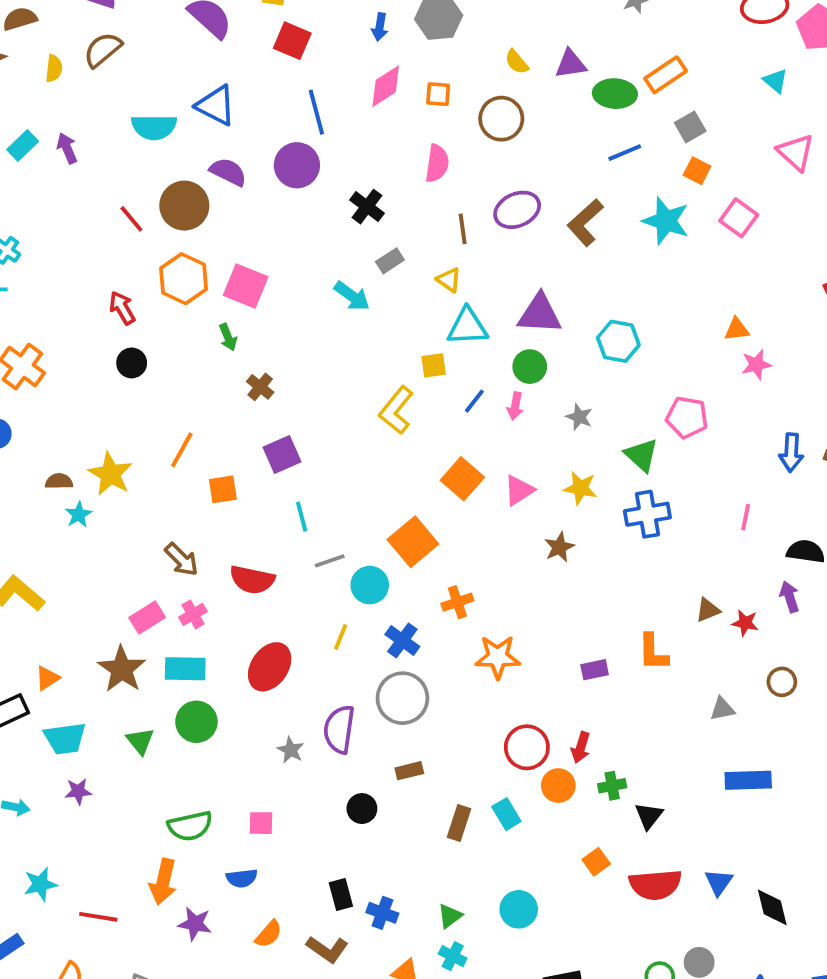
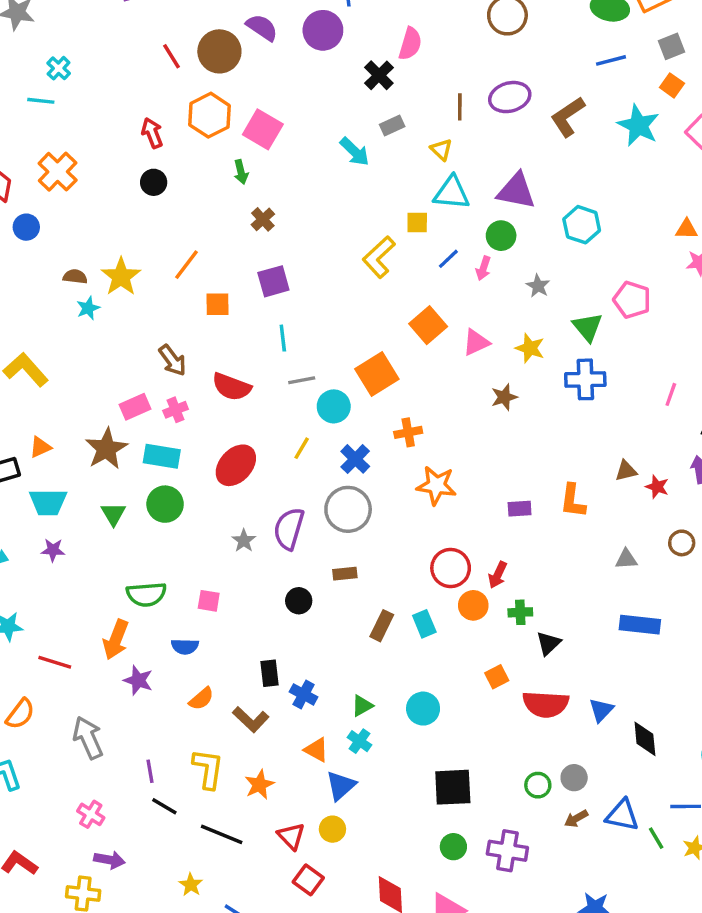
pink semicircle: (437, 163) -> (410, 44), moved

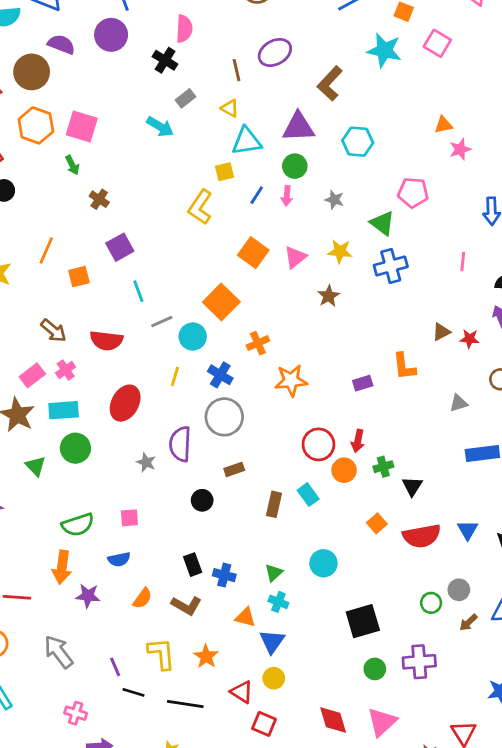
brown L-shape: (568, 117) -> (330, 83), moved

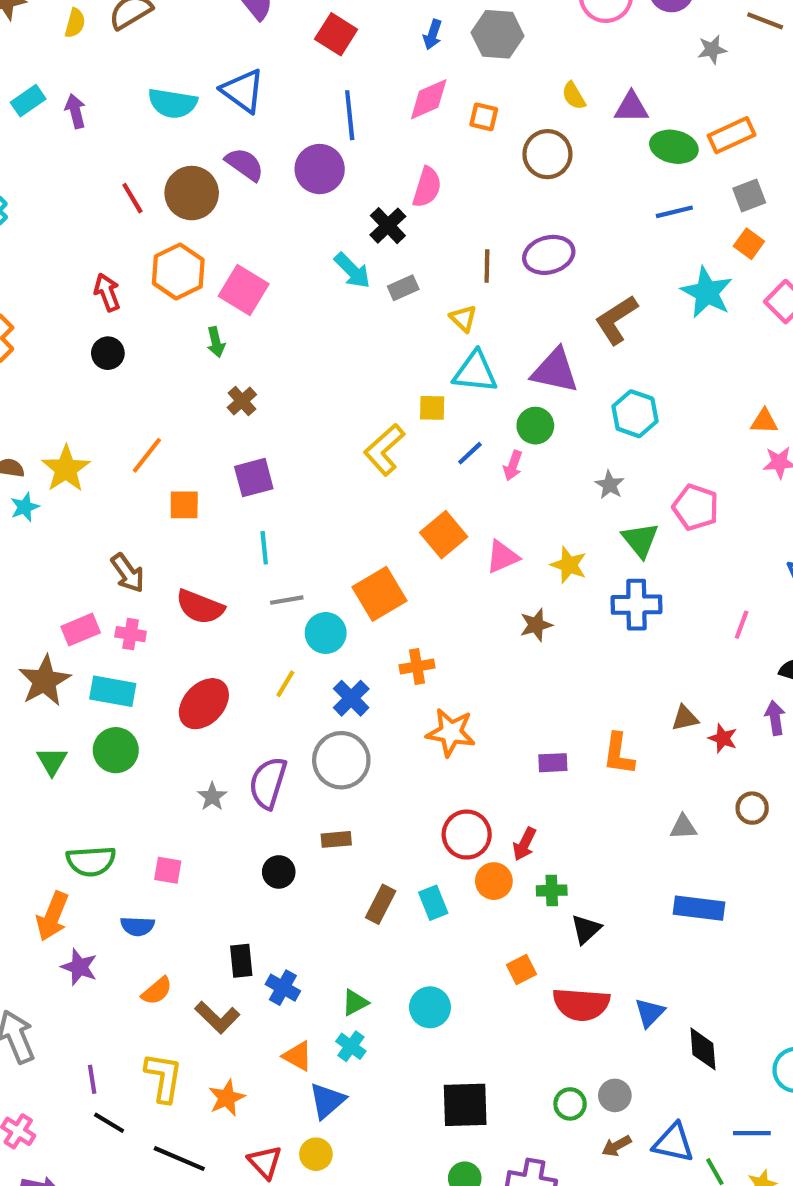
cyan arrow: (160, 127) -> (352, 271), moved
gray star: (334, 200) -> (610, 485), moved
pink cross: (66, 370) -> (131, 634), turned 30

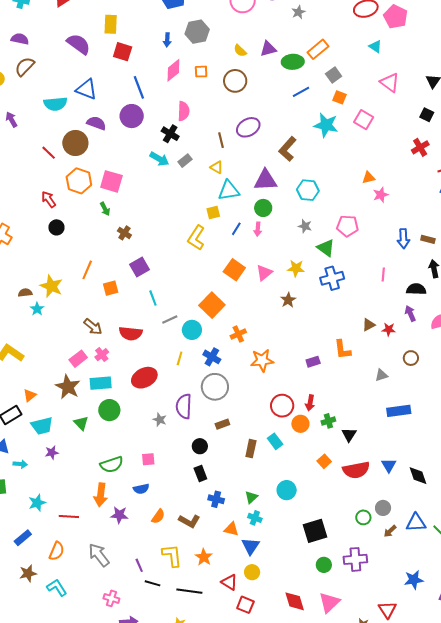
pink cross: (131, 634) -> (102, 355), turned -32
red ellipse: (204, 704) -> (144, 378), turned 35
black rectangle: (241, 961) -> (200, 474), moved

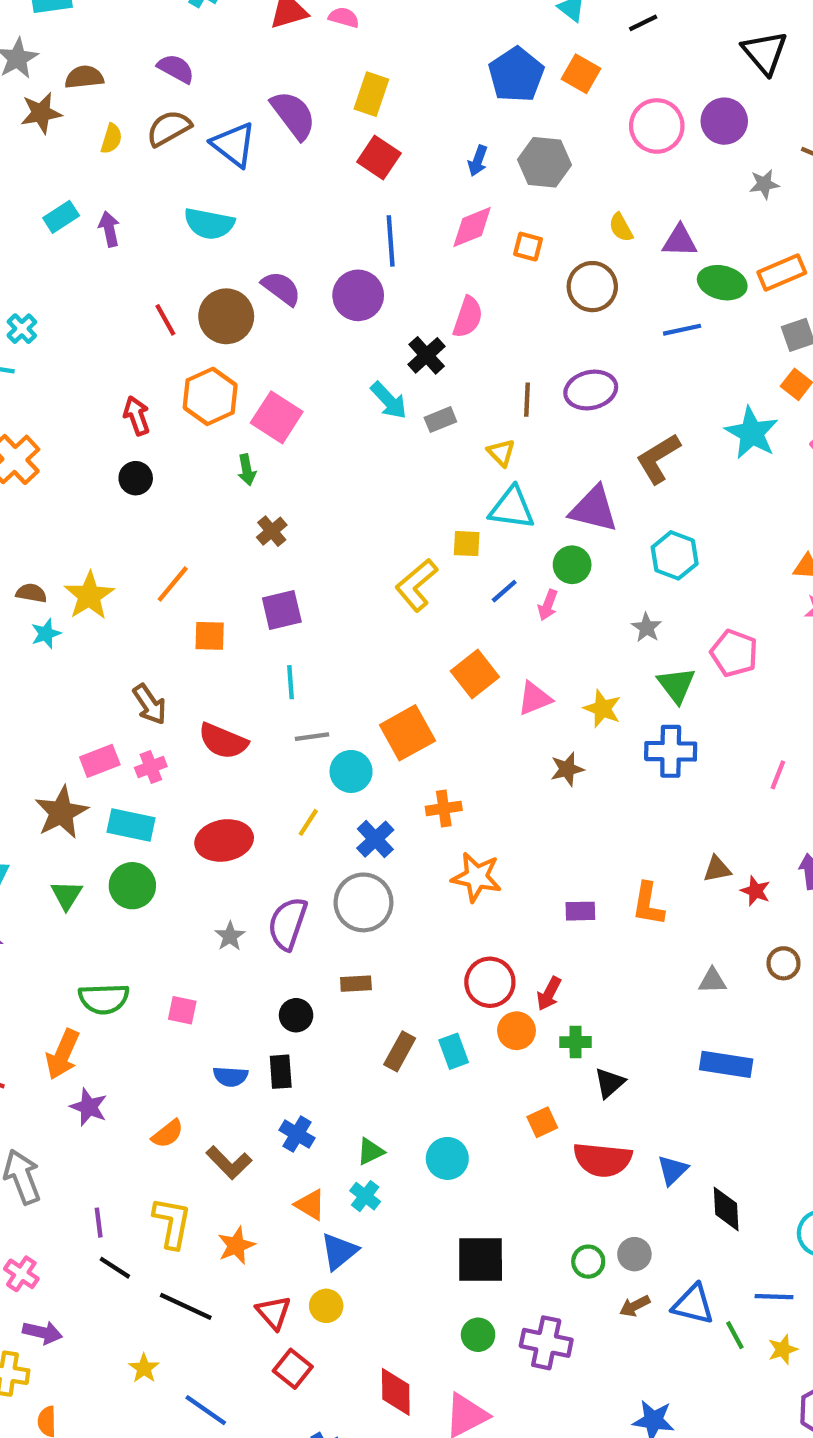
blue triangle: (86, 89) -> (234, 145), moved
blue line: (301, 92) -> (682, 330), moved
blue semicircle: (141, 489) -> (230, 1076), moved

